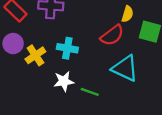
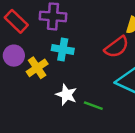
cyan cross: (67, 48) -> (63, 49), moved
white star: (64, 81) -> (66, 95), turned 30

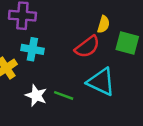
green line: (93, 106) -> (64, 95), moved

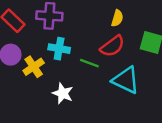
yellow semicircle: (103, 24) -> (117, 18), moved
green line: (64, 95) -> (89, 63), moved

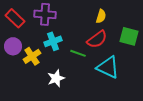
cyan cross: (59, 49) -> (53, 41), turned -30
white star: (63, 93) -> (56, 78), turned 30

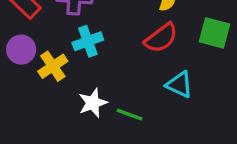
green line: (78, 53) -> (129, 115), moved
cyan triangle: (108, 67) -> (179, 85), size x0.7

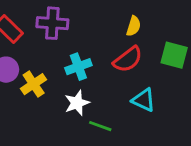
cyan cross: (88, 41) -> (78, 67), moved
white star: (93, 103) -> (77, 103), moved

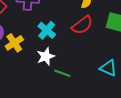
cyan cross: (78, 67) -> (47, 30), turned -30
cyan triangle: (144, 100) -> (108, 68), moved

